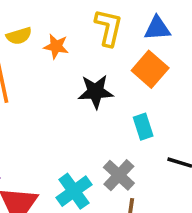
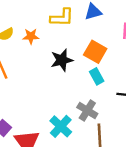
yellow L-shape: (108, 28) -> (62, 18), turned 90
orange square: (150, 69) -> (95, 52), moved

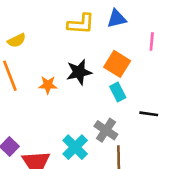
orange star: (31, 36) -> (48, 85), moved

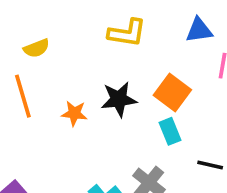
blue triangle: (117, 19) -> (199, 30), moved

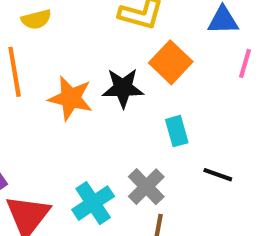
orange square: (172, 93) -> (171, 62), moved
orange star: (74, 113) -> (71, 98), size x1.5

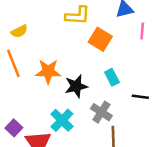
black star: (123, 88) -> (76, 86), moved
cyan cross: (93, 203) -> (62, 120), moved

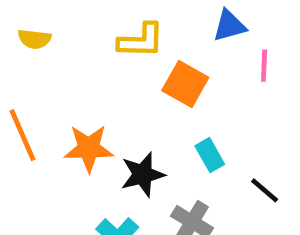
yellow semicircle: (19, 31) -> (34, 39), moved, turned 35
black line: (140, 97) -> (265, 190), turned 35

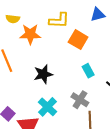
orange star: (89, 148) -> (30, 34), moved
black star: (143, 174) -> (43, 74), moved

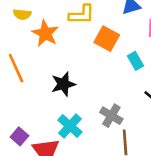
orange star: (30, 34) -> (45, 33), turned 30
cyan rectangle: (88, 71) -> (135, 61), moved

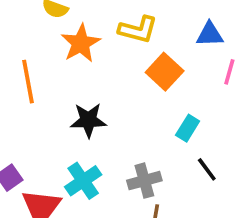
cyan rectangle: (135, 61) -> (188, 128), moved, turned 48
gray cross: (111, 116) -> (144, 181), turned 30

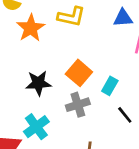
orange square: (165, 72) -> (79, 73), moved
gray cross: (144, 181) -> (78, 105), moved

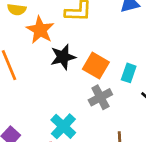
black star: (38, 83) -> (63, 57), moved

